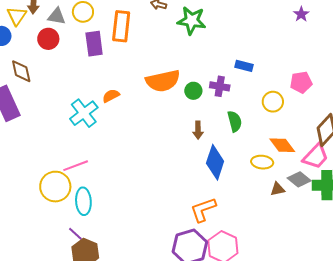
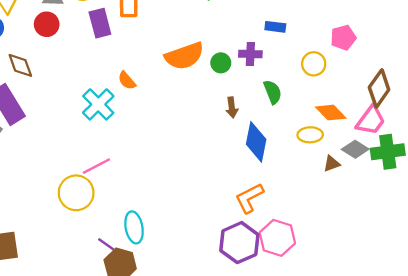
orange semicircle: (111, 96) -> (127, 81), turned -96
cyan ellipse: (83, 201) -> (134, 227), moved

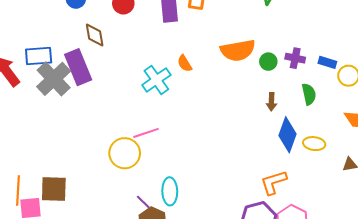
blue rectangle: (275, 27) -> (327, 62), moved
yellow ellipse: (310, 135) -> (314, 144), moved

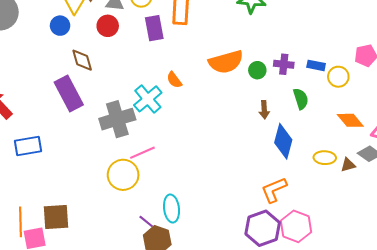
blue rectangle: (39, 56) -> (28, 146), moved
gray cross: (54, 79) -> (117, 119), moved, turned 32
yellow ellipse: (314, 144) -> (325, 158), moved

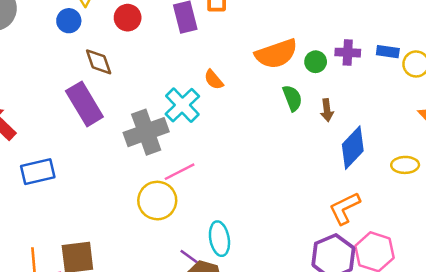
green semicircle: (301, 99) -> (292, 98), moved
blue diamond: (283, 141) -> (353, 148), turned 32

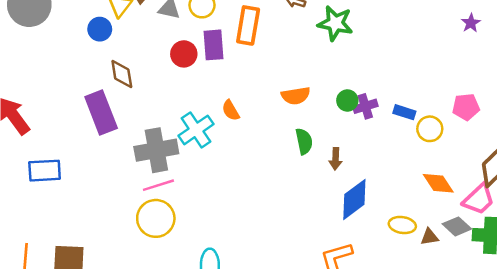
red circle: (128, 18) -> (184, 54), moved
purple cross: (348, 53) -> (365, 106), turned -30
orange semicircle: (276, 54) -> (296, 96), size x0.7
green circle: (316, 62) -> (347, 100), moved
pink line: (180, 172) -> (158, 185), moved

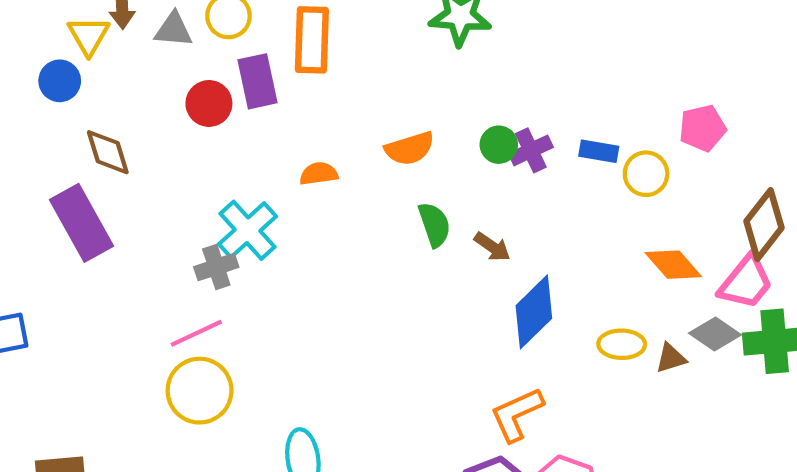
orange semicircle: (231, 110) -> (319, 174), moved, turned 120
gray cross: (156, 150) -> (216, 267), moved, size x0.6
brown arrow: (336, 159) -> (492, 247), turned -50

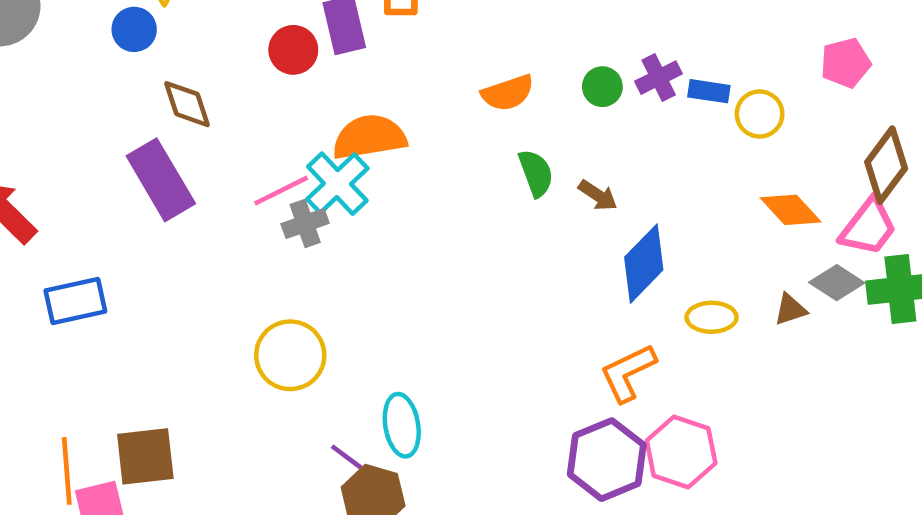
pink pentagon: (703, 128) -> (846, 63), moved
purple cross: (531, 150) -> (659, 78), moved
orange semicircle: (319, 174) -> (369, 137), moved, size x1.8
pink line: (196, 333) -> (281, 191), moved
yellow ellipse: (622, 344) -> (712, 317), moved

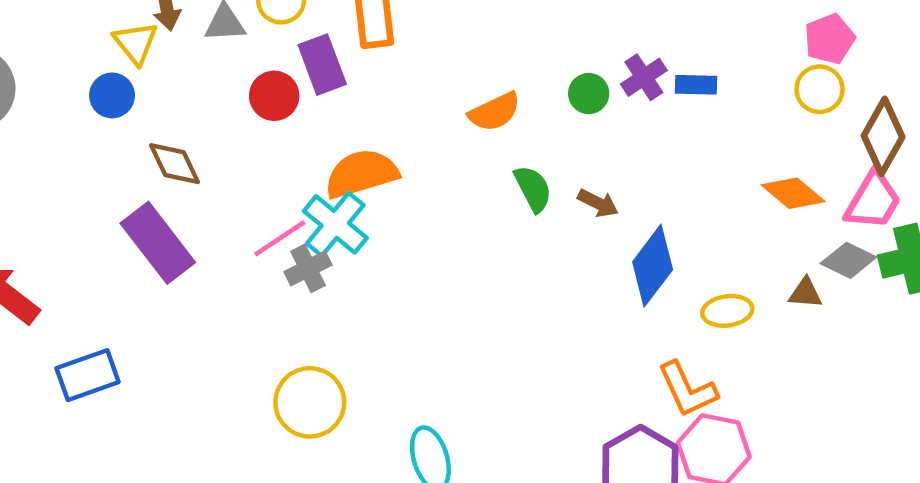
yellow circle: (760, 114) -> (820, 89), moved
brown triangle: (790, 309) -> (805, 293), turned 30
orange L-shape: (628, 373) -> (687, 389), moved, turned -82

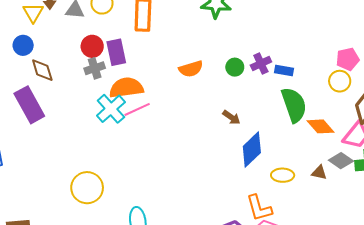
purple rectangle: (322, 65) -> (116, 52), moved
blue circle: (112, 95) -> (23, 45), moved
green semicircle: (533, 189) -> (294, 105), moved, size x1.6
pink line: (280, 238) -> (137, 109), moved
gray cross: (308, 268) -> (95, 68), moved

